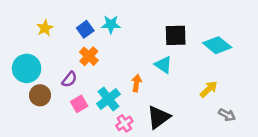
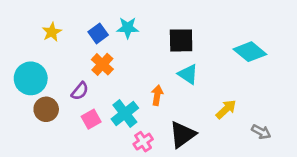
black square: (176, 35) -> (181, 40), moved
yellow arrow: (209, 89) -> (226, 109), moved

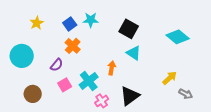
black square: (181, 40) -> (129, 29), turned 30
brown circle: (46, 109) -> (33, 94), moved
yellow arrow: (226, 109) -> (170, 78), moved

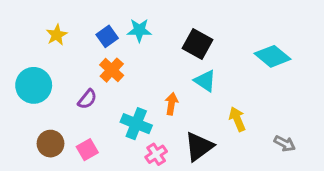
yellow arrow: (170, 78) -> (237, 119), moved, turned -70
cyan cross: (89, 81) -> (136, 124), turned -30
pink square: (65, 85) -> (87, 150), moved

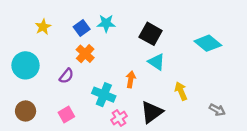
brown circle: (51, 144) -> (26, 111), moved

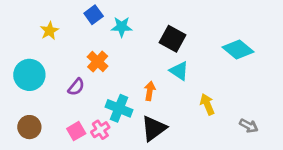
blue square: (82, 28) -> (94, 15), moved
black triangle: (152, 112) -> (154, 128), moved
pink cross: (119, 118) -> (100, 130), moved

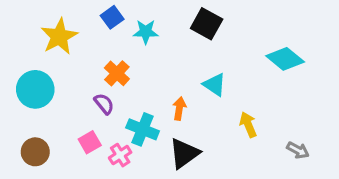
yellow star: (49, 31) -> (59, 37), size x1.6
black square: (172, 39) -> (207, 24), moved
purple semicircle: (76, 87) -> (104, 104), moved, turned -78
pink square: (76, 131) -> (90, 142), moved

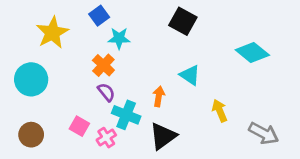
cyan star: (146, 32) -> (119, 38), moved
purple semicircle: (104, 104) -> (106, 92), moved
pink square: (90, 142) -> (79, 126), turned -30
gray arrow: (298, 150) -> (264, 133), size x1.5

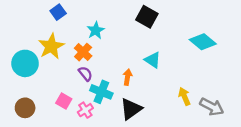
blue square: (99, 16) -> (58, 12), moved
yellow star: (52, 33) -> (51, 46), moved
cyan star: (119, 38) -> (96, 30), turned -30
yellow arrow: (220, 111) -> (184, 96), moved

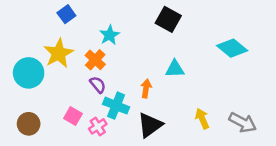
cyan triangle: (153, 60) -> (175, 69), turned -36
yellow arrow: (184, 96) -> (202, 119), moved

